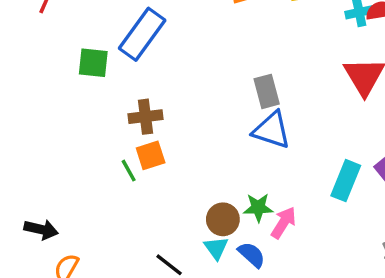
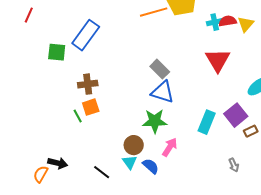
gray rectangle: (267, 91) -> (160, 69), turned -30
green star: (258, 208) -> (155, 121), moved, size x1.4
black arrow: (41, 229) -> (58, 163), moved

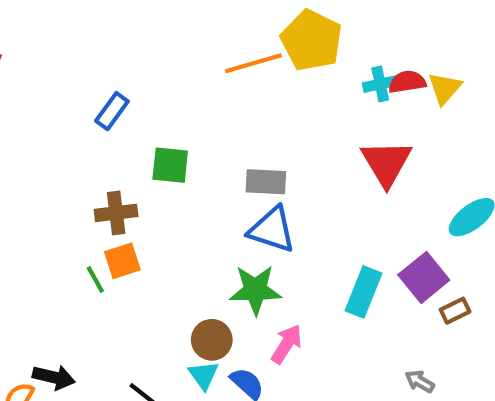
blue rectangle: (86, 35) -> (112, 111), size x0.6
green square: (57, 52) -> (170, 165), moved
gray rectangle: (160, 69) -> (266, 182), turned -42
gray arrow: (234, 165) -> (420, 381), turned 144

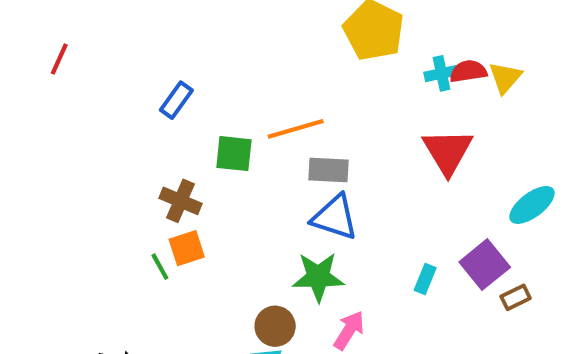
orange line: (253, 63) -> (296, 129), moved
brown cross: (116, 213) -> (181, 201), turned 30
cyan rectangle: (364, 292) -> (425, 279), size x0.6

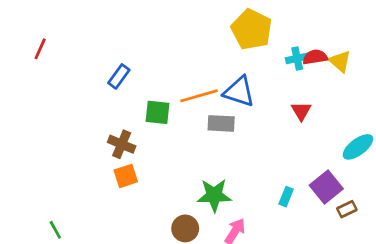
yellow triangle: (505, 78) -> (340, 61), turned -30
red triangle: (448, 152) -> (301, 111), size x0.6
blue triangle: (335, 217) -> (239, 92), moved
green line: (160, 267) -> (55, 230), moved

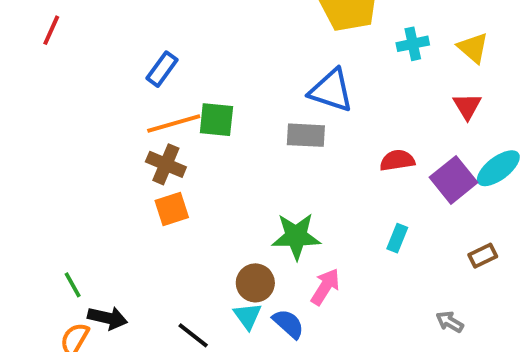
red semicircle: (315, 57) -> (397, 160), moved
orange line: (199, 96) -> (174, 124), moved
red triangle: (301, 111) -> (467, 106), moved
purple square: (326, 187) -> (454, 180), moved

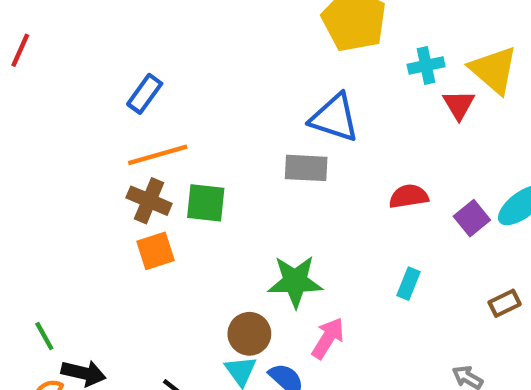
yellow triangle: (473, 48) -> (494, 70), size x1.4
red triangle: (467, 106) -> (459, 105), moved
green square: (216, 120) -> (206, 203), moved
purple square: (454, 180) -> (472, 218), size x0.7

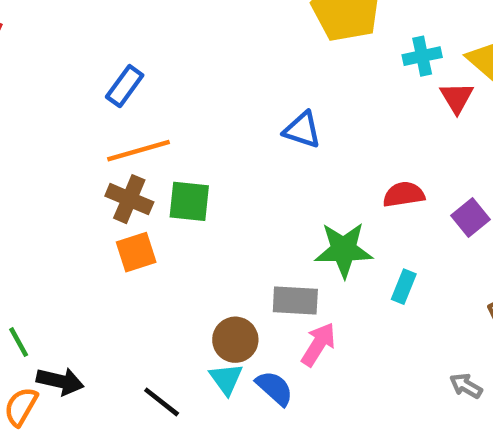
blue triangle: (334, 118) -> (302, 130), moved, size x0.7
gray rectangle: (306, 168) -> (295, 301), moved
green star: (295, 281) -> (344, 250), moved

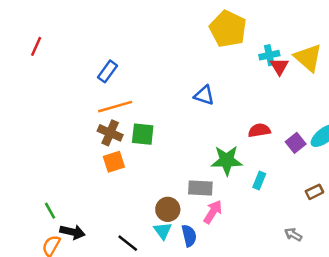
red triangle: (457, 98) -> (279, 66), moved
blue semicircle: (275, 388) -> (189, 236), turned 35

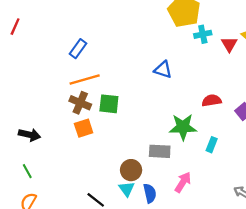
cyan cross: (269, 55) -> (203, 34), moved
pink arrow: (213, 212) -> (183, 182), moved
black arrow: (73, 232) -> (29, 135), moved

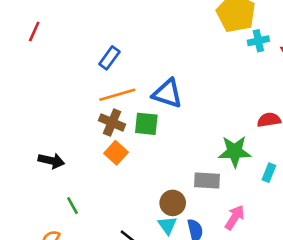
blue triangle: (163, 70) -> (167, 93), moved, size x1.4
orange square: (84, 128) -> (116, 153), turned -30
green line: (27, 171) -> (72, 206), moved

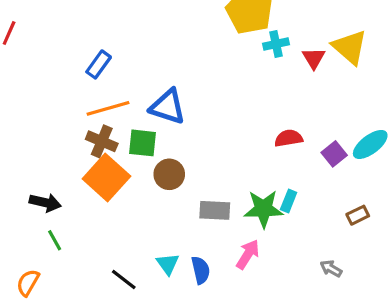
green star: (235, 151) -> (263, 209), moved
orange square: (116, 153) -> (106, 177), size x1.6
black arrow: (51, 161) -> (45, 203), moved
brown circle: (173, 203) -> (169, 174), moved

